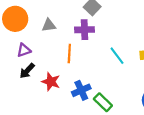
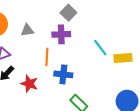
cyan line: (117, 56) -> (100, 48), moved
blue cross: (81, 90) -> (63, 74), moved, turned 30

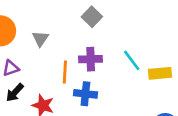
gray triangle: (27, 30) -> (40, 39), turned -48
purple cross: (61, 34) -> (91, 59), moved

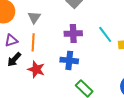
orange line: (65, 72) -> (33, 42), moved

